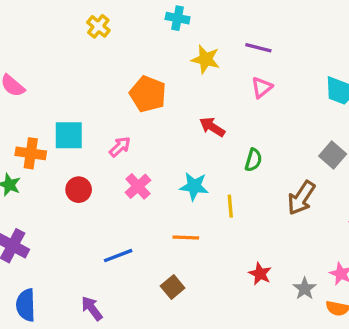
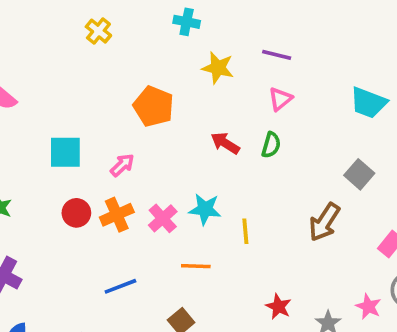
orange cross: (31, 153) -> (117, 215), moved, turned -32
green semicircle: (253, 160) -> (271, 145), moved
pink cross: (138, 186) -> (163, 218), moved

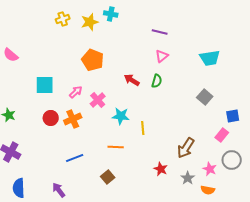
yellow cross: (98, 31) -> (63, 19), turned 32
yellow star: (218, 68) -> (90, 22), moved, turned -30
cyan trapezoid: (368, 103) -> (210, 58), turned -30
pink cross: (163, 218) -> (98, 100), moved
brown arrow: (324, 222) -> (186, 148), moved

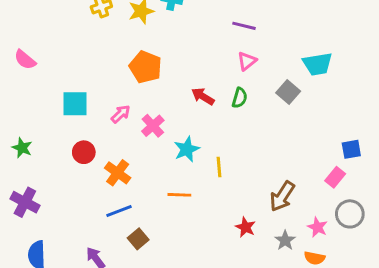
gray square: (205, 97) -> (288, 92), moved
cyan star: (121, 116) -> (187, 149), turned -30
orange cross: (73, 119) -> (118, 173), moved, turned -30
brown square: (108, 177) -> (138, 239), moved

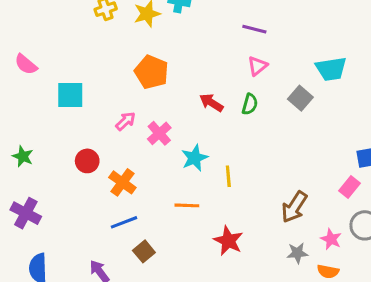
cyan square: (75, 104) -> (70, 95), moved
red star: (245, 227) -> (228, 241), moved, size x1.4
gray star: (285, 240) -> (297, 253), turned 30

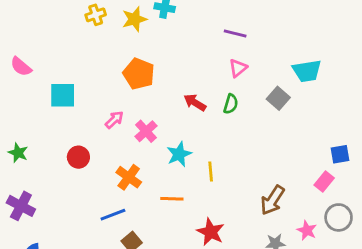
orange cross: (122, 182) -> (129, 177), moved

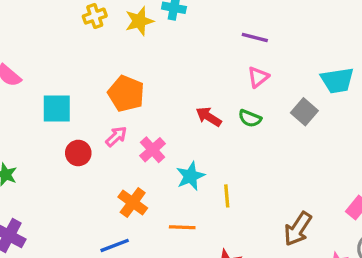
orange pentagon: (139, 74) -> (126, 94), moved
green semicircle: (231, 104) -> (250, 118), turned 96
red circle: (78, 157) -> (78, 153), moved

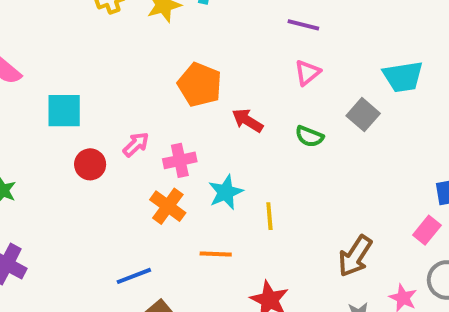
orange pentagon: (126, 94) -> (200, 85), moved
green semicircle: (250, 118) -> (309, 136), moved
pink cross: (153, 150) -> (180, 160), turned 30
orange cross: (133, 202) -> (168, 206), moved

